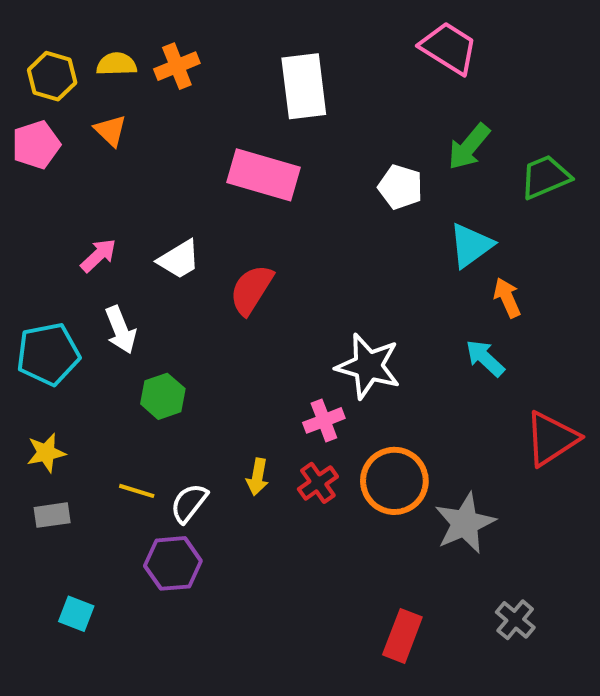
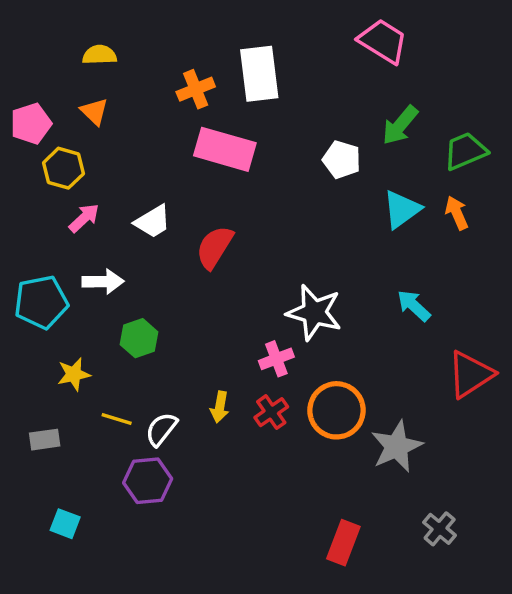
orange cross: (177, 66) -> (196, 89), moved
yellow hexagon: (52, 76) -> (63, 168), moved
orange arrow: (507, 298) -> (457, 213), moved
white arrow: (121, 330) -> (103, 282), turned -69
yellow star: (46, 453) -> (74, 374), moved

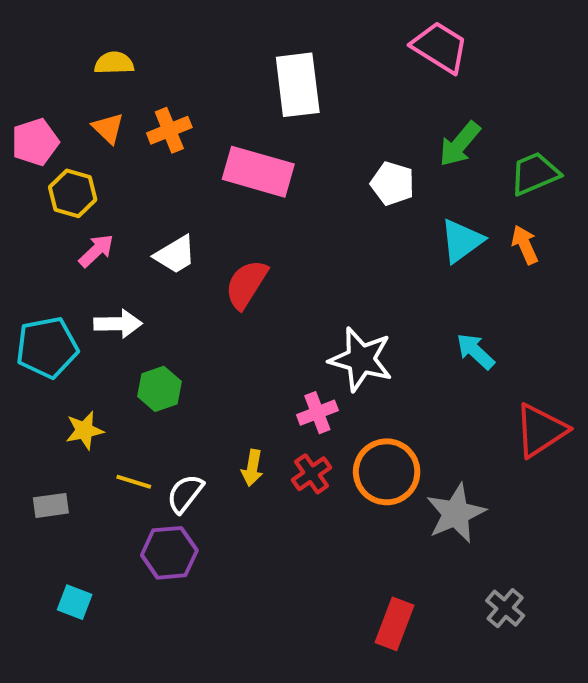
orange cross: (196, 89) -> (169, 130), moved

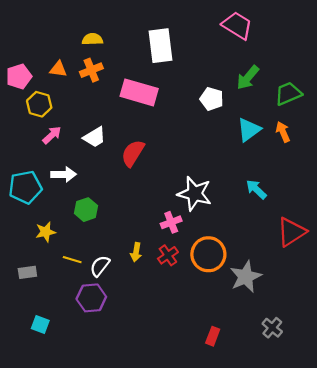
yellow semicircle: (114, 63) -> (92, 39), moved
orange triangle: (108, 128) -> (58, 69), turned -36
red rectangle: (394, 624) -> (213, 336), size x0.7

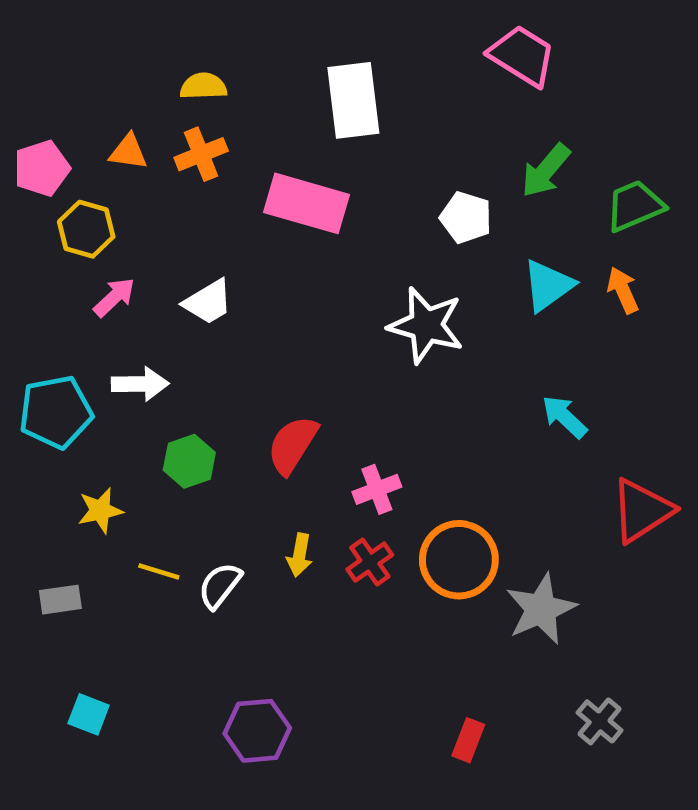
red semicircle: (133, 153) -> (292, 445), moved
white star: (195, 194) -> (426, 325), moved
purple hexagon: (91, 298) -> (257, 731), moved

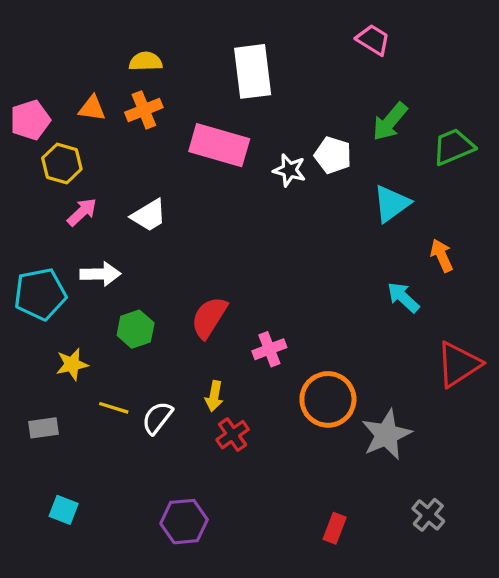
pink trapezoid: (522, 56) -> (373, 40), size x0.7
orange arrow: (623, 290) -> (442, 256), moved
white star: (426, 325) -> (289, 170), moved, size x0.6
red cross: (370, 562) -> (233, 435), moved

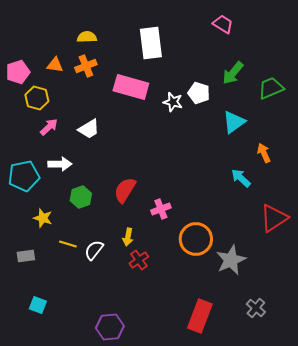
yellow star: (72, 364) -> (43, 218), turned 30
purple hexagon: (184, 522) -> (110, 327), moved
red rectangle: (335, 528) -> (200, 316), size x1.8

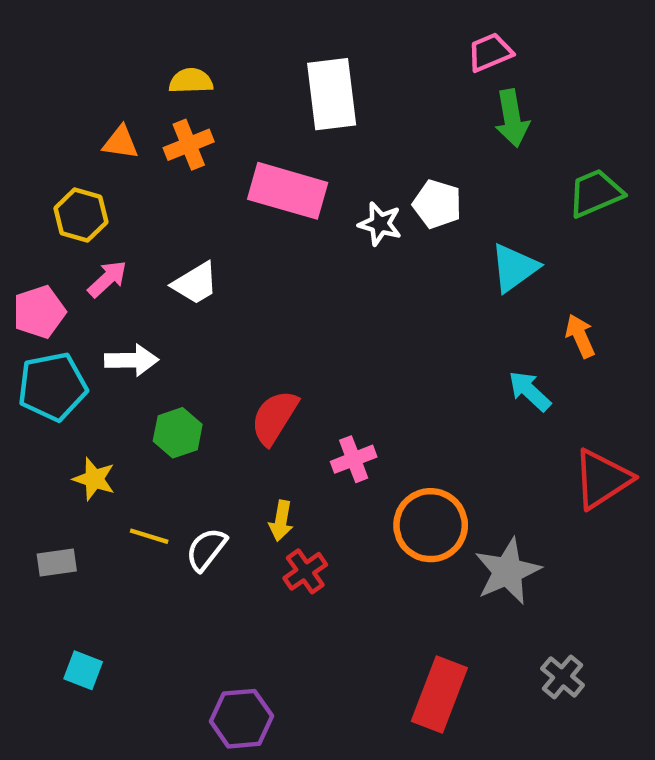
pink trapezoid: (223, 24) -> (490, 52), turned -55
pink pentagon: (18, 72) -> (39, 312), moved
green arrow: (233, 73) -> (512, 118), moved, turned -50

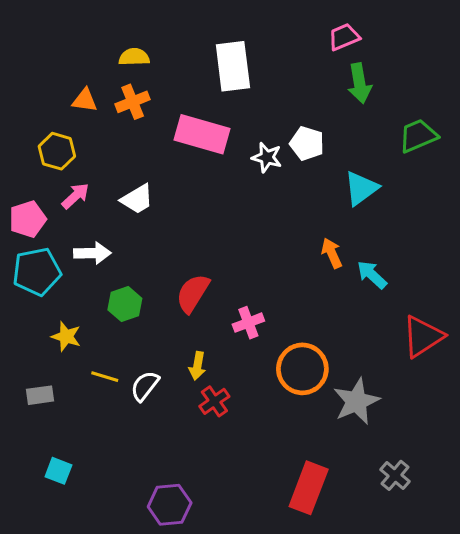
orange arrow: (580, 336) -> (332, 253), moved

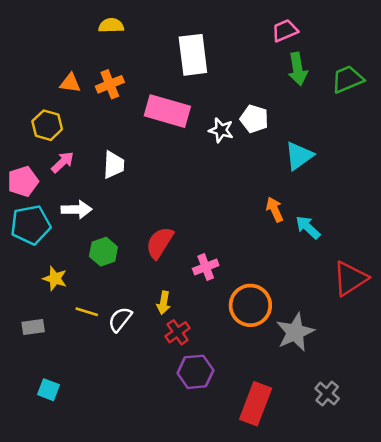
yellow semicircle: (134, 57) -> (111, 25), moved
green trapezoid: (418, 136) -> (348, 79), moved
white trapezoid: (137, 199) -> (114, 165), turned -56
purple hexagon: (170, 505) -> (195, 372), moved

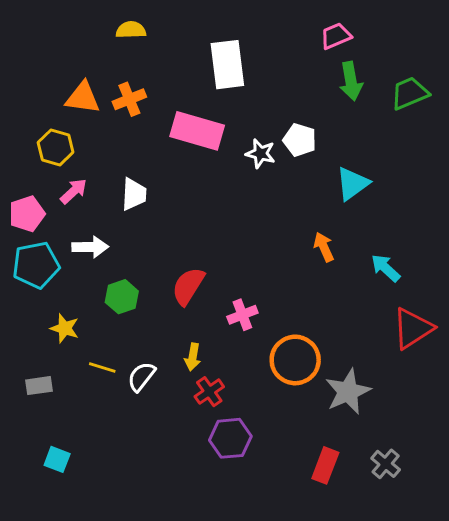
orange triangle: (70, 83) -> (83, 98), size x1.4
cyan arrow: (308, 227) -> (386, 268), moved
red rectangle: (256, 404) -> (325, 465), moved, size x0.7

